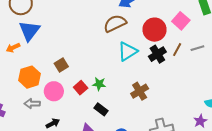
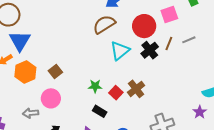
pink square: (181, 21) -> (169, 14), turned 36
orange hexagon: (29, 77) -> (25, 72), moved
red square: (81, 88) -> (116, 93), moved

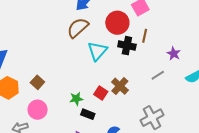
gray line: (189, 40) -> (158, 75), moved
black cross: (150, 50) -> (127, 46), turned -30
green star: (95, 86) -> (76, 99), moved
purple star: (200, 112) -> (174, 54), moved

